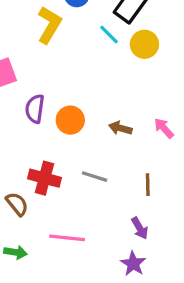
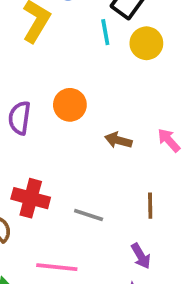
cyan line: (109, 35) -> (105, 32), turned 35
orange circle: (70, 120) -> (70, 105), moved
gray line: (94, 177) -> (89, 215), moved

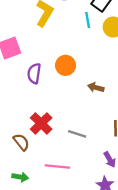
red cross: (31, 198) -> (41, 123), turned 30

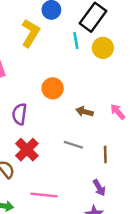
purple semicircle: (34, 73) -> (19, 114), moved
gray line: (77, 134) -> (73, 145), moved

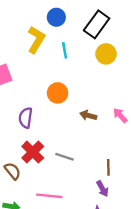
cyan line: (76, 40) -> (65, 50), moved
gray line: (73, 145) -> (65, 157), moved
brown line: (105, 155) -> (108, 167), moved

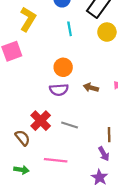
yellow L-shape: (36, 40) -> (28, 19), moved
purple semicircle: (26, 118) -> (59, 90), moved, turned -102

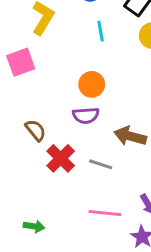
brown arrow: (91, 88) -> (130, 136), moved, size x1.5
brown semicircle: (23, 138) -> (35, 130), moved
pink line: (56, 160) -> (105, 213), moved

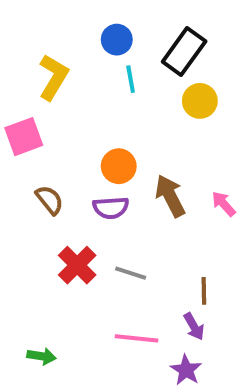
cyan line: (101, 31) -> (131, 79), moved
brown semicircle: (35, 130) -> (49, 200), moved
brown arrow: (130, 136) -> (170, 196), moved, turned 48

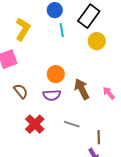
gray line: (131, 273) -> (72, 124), moved

